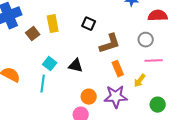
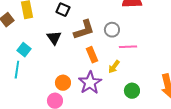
gray circle: (146, 40) -> (112, 30), moved
black triangle: (76, 66) -> (54, 38), moved, turned 42
purple star: (116, 97) -> (90, 83), turned -30

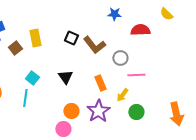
brown L-shape: (84, 30) -> (94, 45), moved, turned 70
black triangle: (54, 38) -> (65, 77), moved
green circle: (132, 91) -> (136, 112), moved

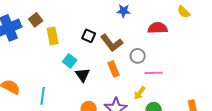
blue star: (114, 14) -> (124, 11), moved
brown square: (15, 48) -> (36, 20), moved
cyan square: (32, 78) -> (70, 61), moved
orange rectangle: (100, 83) -> (114, 69), moved

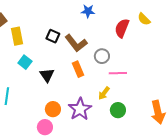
yellow semicircle: (184, 12) -> (144, 19), moved
red semicircle: (158, 28) -> (122, 28), turned -66
cyan square: (70, 61) -> (25, 62), moved

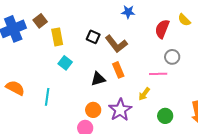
gray circle: (102, 56) -> (172, 57), moved
black triangle: (47, 75) -> (98, 79), moved, turned 49
green circle: (118, 110) -> (165, 116), moved

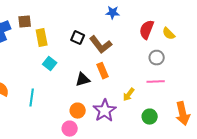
yellow semicircle: (184, 20) -> (169, 34), moved
brown square: (40, 21) -> (25, 22), turned 32
pink line: (158, 74) -> (156, 82), moved

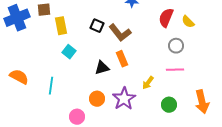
pink circle: (70, 129) -> (77, 117), moved

